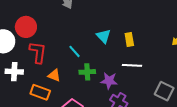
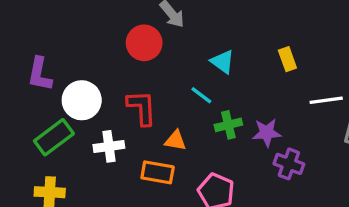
red circle: (26, 27) -> (144, 43), moved
cyan triangle: (104, 36) -> (223, 62), moved
white line: (132, 65) -> (326, 100), moved

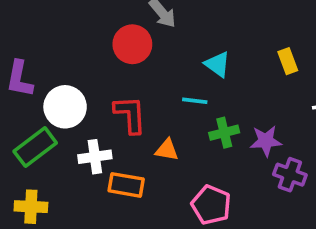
cyan line: (201, 95) -> (195, 101), turned -30
orange rectangle: (158, 172) -> (126, 185), moved

